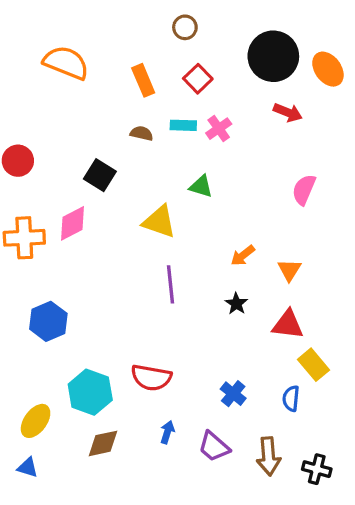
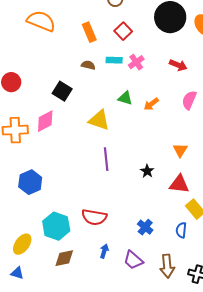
red arrow: (288, 112) -> (178, 65), moved
orange arrow: (243, 255) -> (151, 104), moved

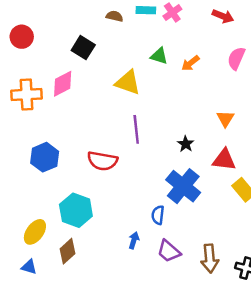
red semicircle: (94, 217) -> (102, 161), moved
blue cross: (145, 227) -> (183, 186), moved, size x1.8
blue semicircle: (181, 230) -> (158, 215), moved
brown diamond: (64, 258) -> (68, 251), moved, turned -30

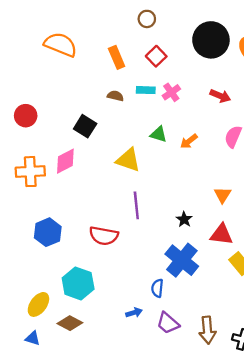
blue arrow: (134, 240) -> (134, 313), turned 56
brown diamond: (68, 251) -> (70, 323), turned 70

